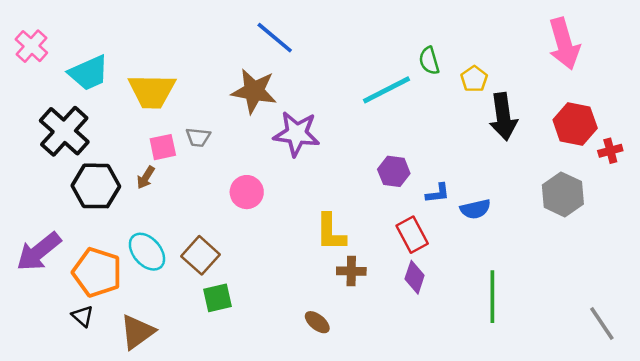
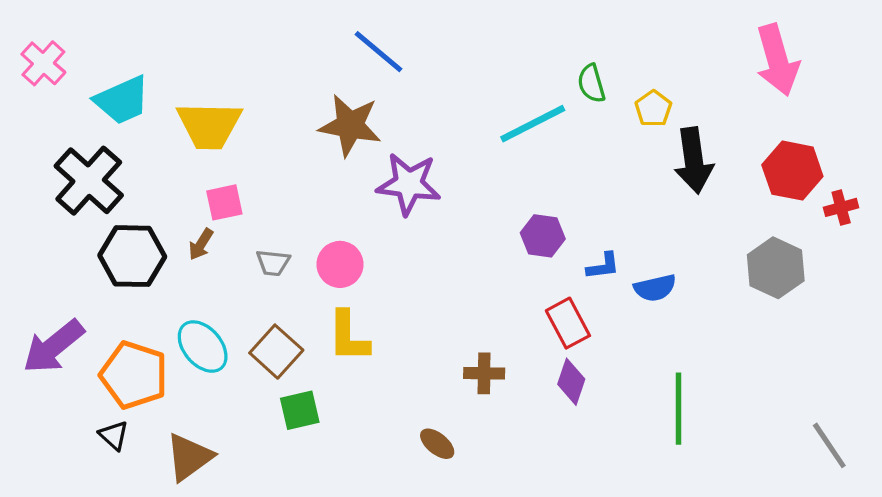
gray trapezoid: (198, 137) -> (273, 263), moved
yellow L-shape: (331, 232) -> (348, 336), moved

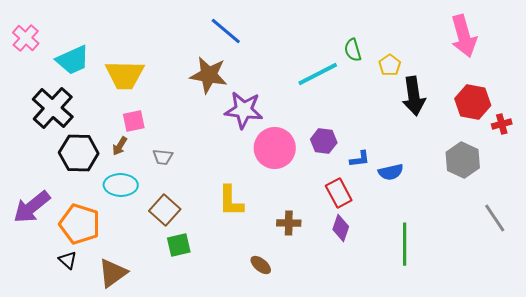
pink circle: (340, 264) -> (275, 148), moved, size x1.5
yellow L-shape: (348, 336) -> (231, 201), moved
cyan ellipse: (203, 347) -> (121, 185), moved, turned -48
gray line: (829, 445) -> (495, 218), moved

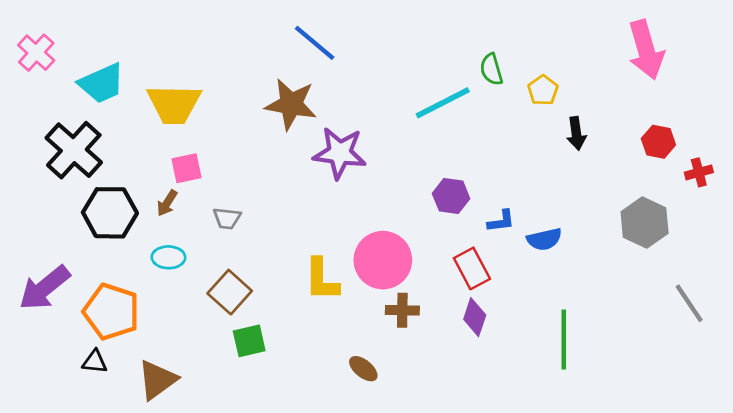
black arrow: (414, 96) -> (576, 133), size x0.6
red hexagon: (473, 102) -> (658, 142), size x0.7
pink circle: (275, 148) -> (383, 260), moved
cyan ellipse: (121, 185) -> (168, 257), size x0.7
black triangle: (68, 260) -> (95, 362), turned -36

